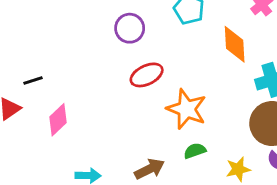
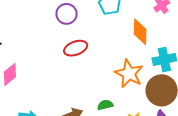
orange star: (187, 109) -> (129, 74), moved

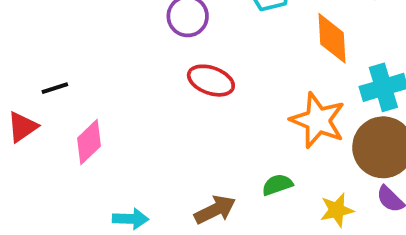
red ellipse: (76, 48) -> (211, 81), turned 45

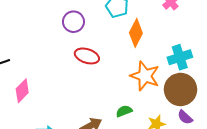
orange diamond: (332, 38) -> (136, 33), moved, turned 32

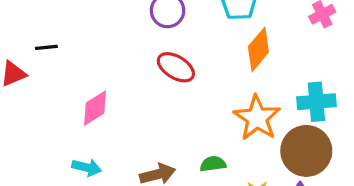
pink diamond: (22, 91) -> (95, 108), moved

